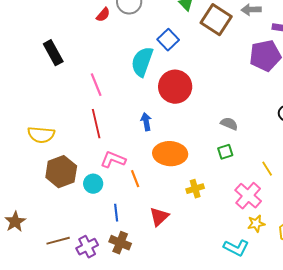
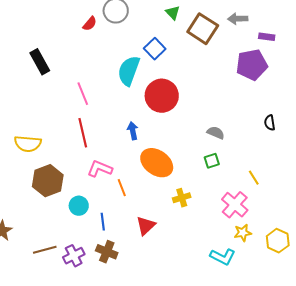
orange ellipse: (170, 154) -> (157, 163), turned 32
cyan circle: (93, 184) -> (79, 206), moved

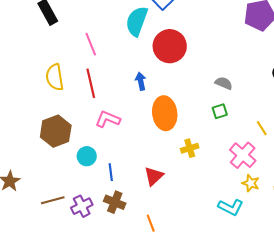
yellow semicircle: (28, 144) -> (55, 77), moved, turned 76
orange ellipse: (157, 163) -> (165, 113), turned 48
orange line: (122, 188) -> (151, 223), moved
yellow star: (243, 233) -> (251, 183), turned 30

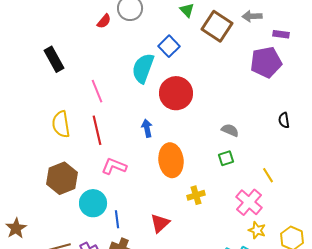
cyan circle: (87, 156) -> (93, 203), size x1.4

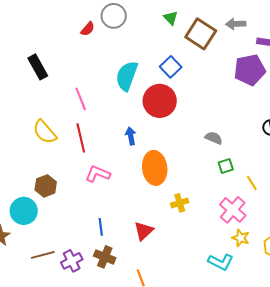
blue square: (169, 46) -> (171, 67), moved
yellow semicircle: (61, 124) -> (45, 132), turned -32
green square: (226, 158) -> (226, 166), moved
brown hexagon: (62, 178) -> (46, 186), size x0.7
cyan circle: (93, 203) -> (24, 211), moved

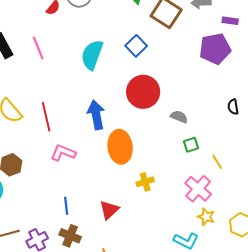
pink line: (81, 99) -> (38, 48), moved
red circle: (160, 101) -> (143, 92), moved
blue arrow: (131, 136) -> (96, 115), size x1.6

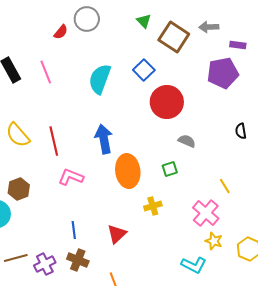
red circle: (143, 92) -> (167, 102), moved
green square: (191, 145) -> (170, 169), moved

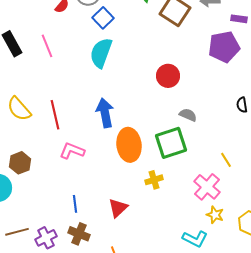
blue square: (144, 70) -> (103, 18), moved
red circle: (167, 102) -> (168, 76), size x0.7
green square: (170, 169) -> (171, 143), size x2.0

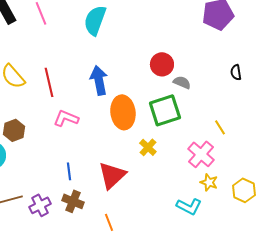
red circle: (168, 76) -> (162, 64), moved
yellow cross: (154, 180) -> (148, 147), turned -30
red triangle: (118, 208) -> (112, 175), size x1.4

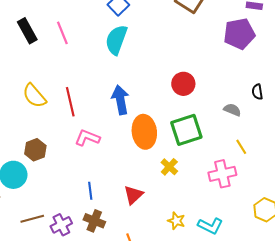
gray semicircle: (182, 82) -> (232, 110), moved
pink cross: (201, 154) -> (222, 174), turned 36
red triangle: (112, 175) -> (133, 195), size x0.7
yellow star: (209, 182) -> (176, 221), moved

